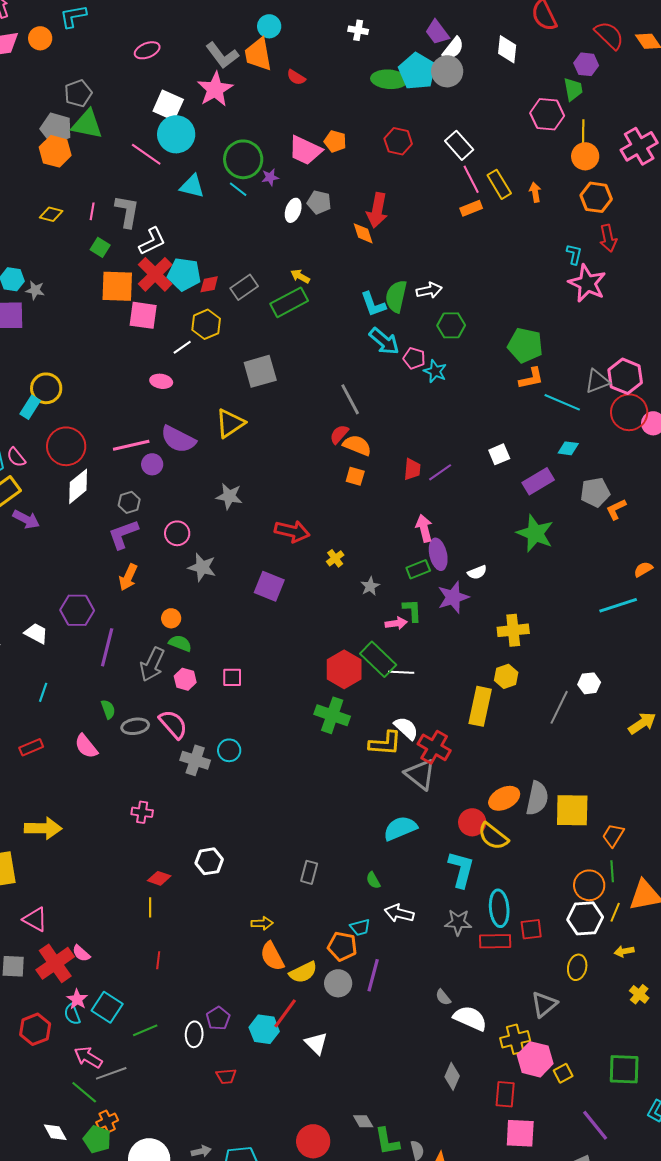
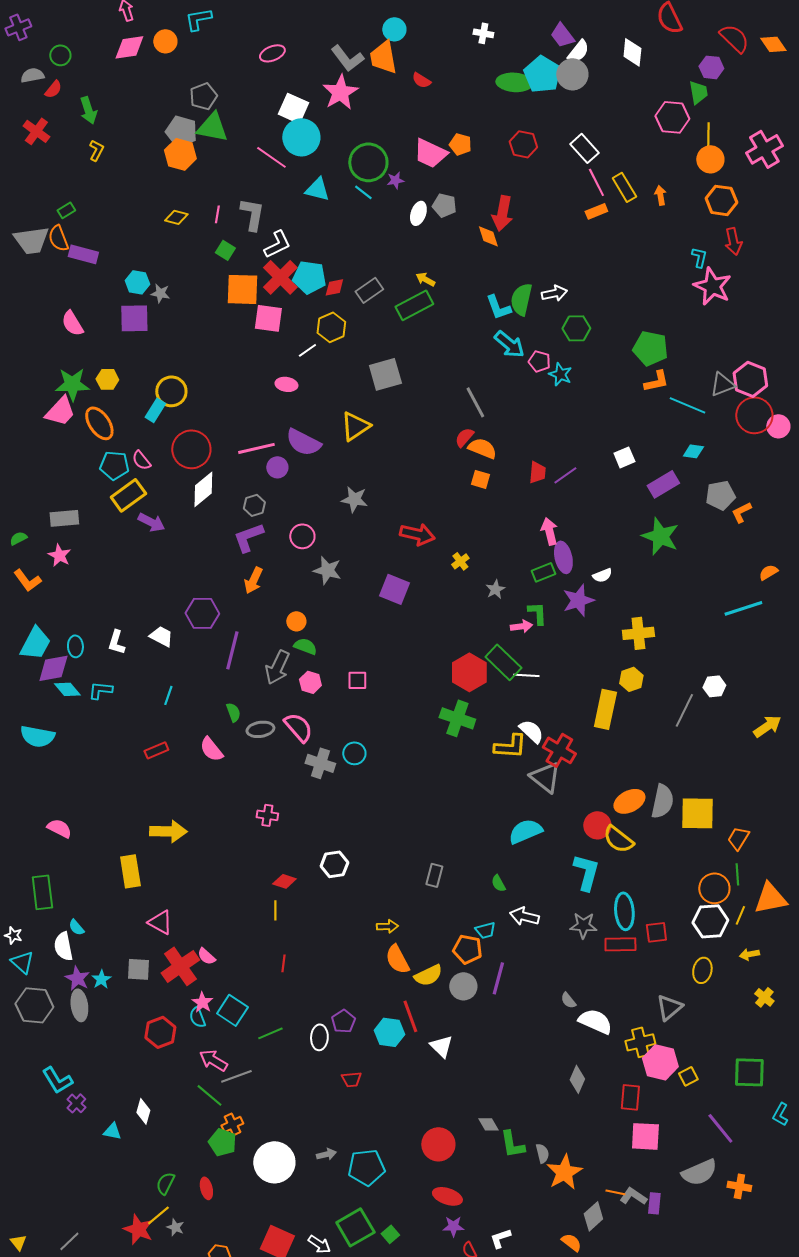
red line: (285, 1013) -> (410, 1016), turned -56
white diamond: (55, 1132) -> (143, 1111), moved, turned 45

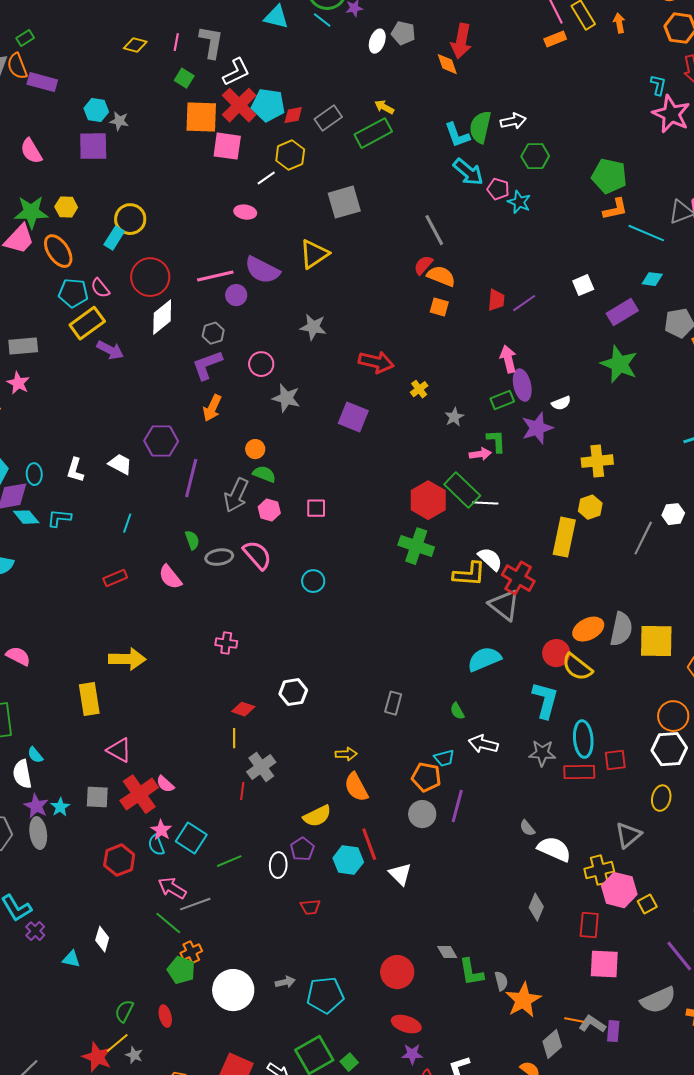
gray cross: (320, 763) -> (261, 767), moved, turned 36
yellow semicircle: (428, 975) -> (317, 816), moved

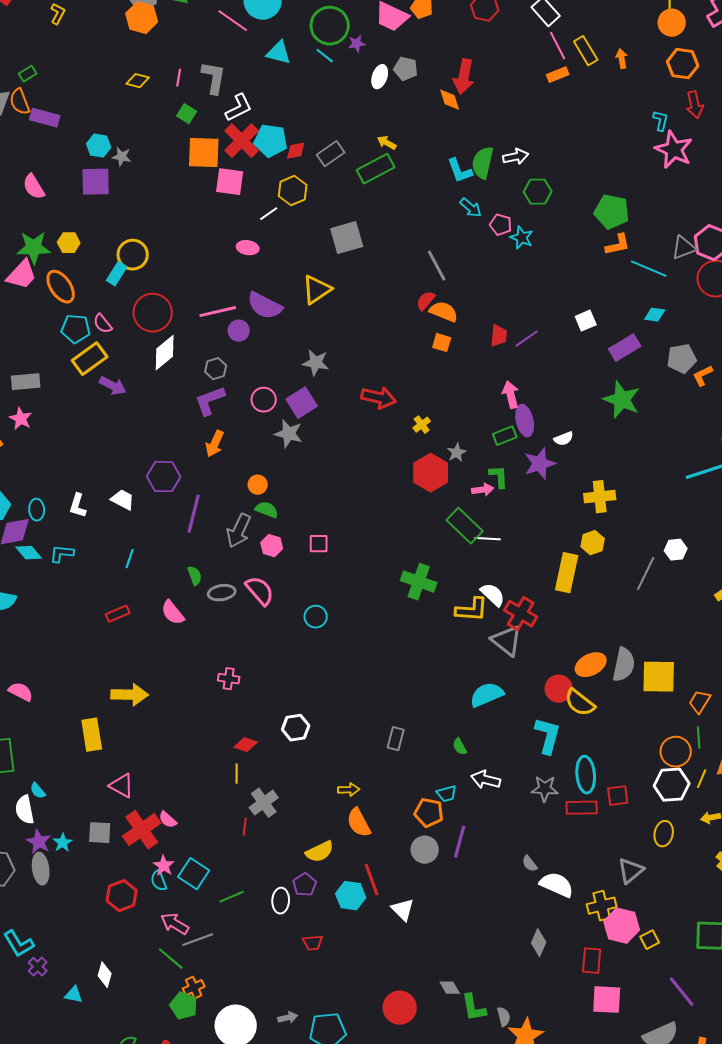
cyan arrow: (468, 172) -> (471, 208), size x0.7
purple square: (353, 417) -> (302, 403), moved, turned 36
red hexagon: (428, 500) -> (431, 473), moved

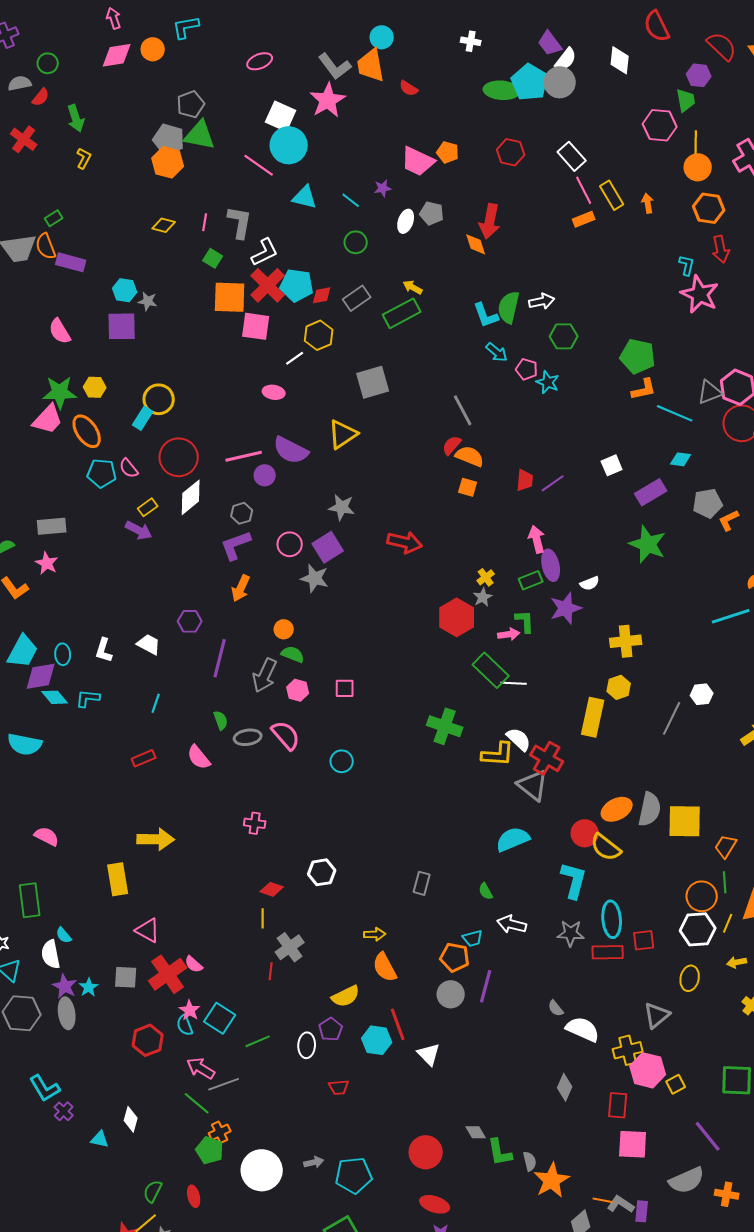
green circle: (330, 26) -> (356, 242), moved, size x0.6
yellow rectangle: (90, 359) -> (148, 507), moved, size x0.6
yellow cross: (422, 425) -> (486, 577), moved
purple hexagon: (164, 477) -> (190, 621), size x0.7

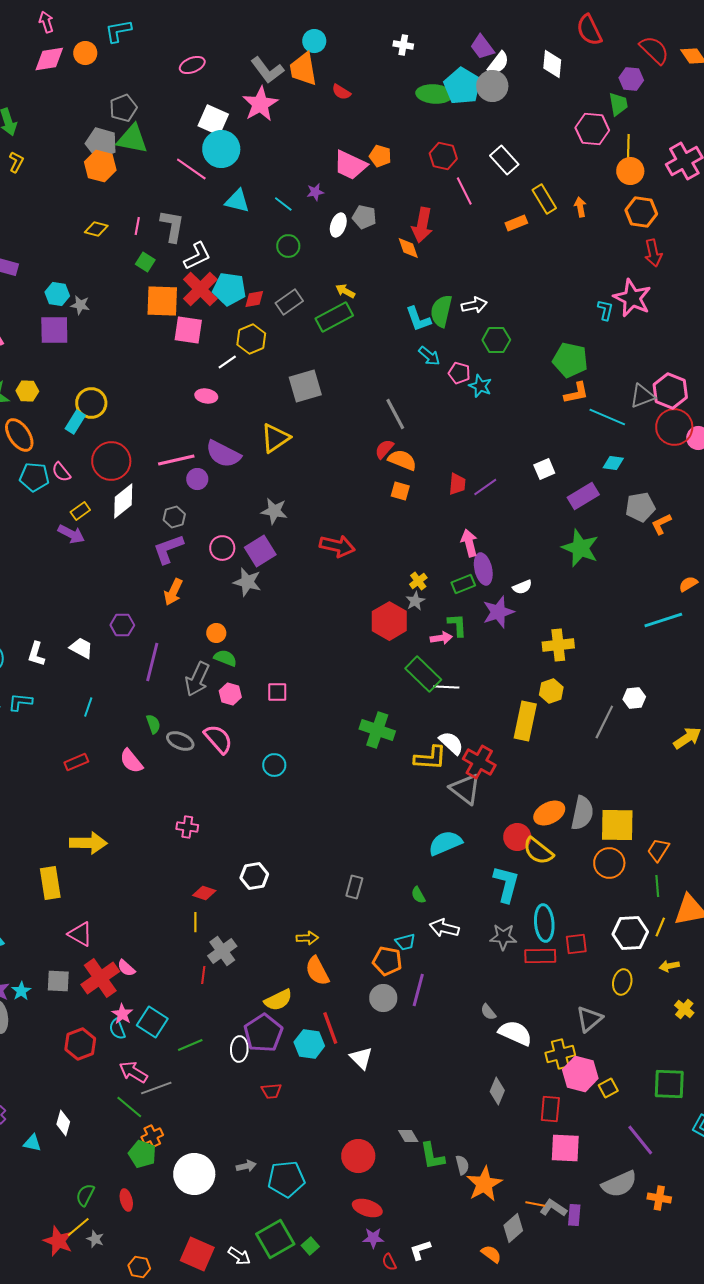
pink line: (584, 190) -> (464, 191), moved
cyan L-shape: (687, 265) -> (605, 310), moved
gray ellipse: (248, 737) -> (180, 741), turned 32
orange circle: (702, 896) -> (609, 863), moved
purple pentagon: (331, 1029) -> (263, 1033), size x1.6

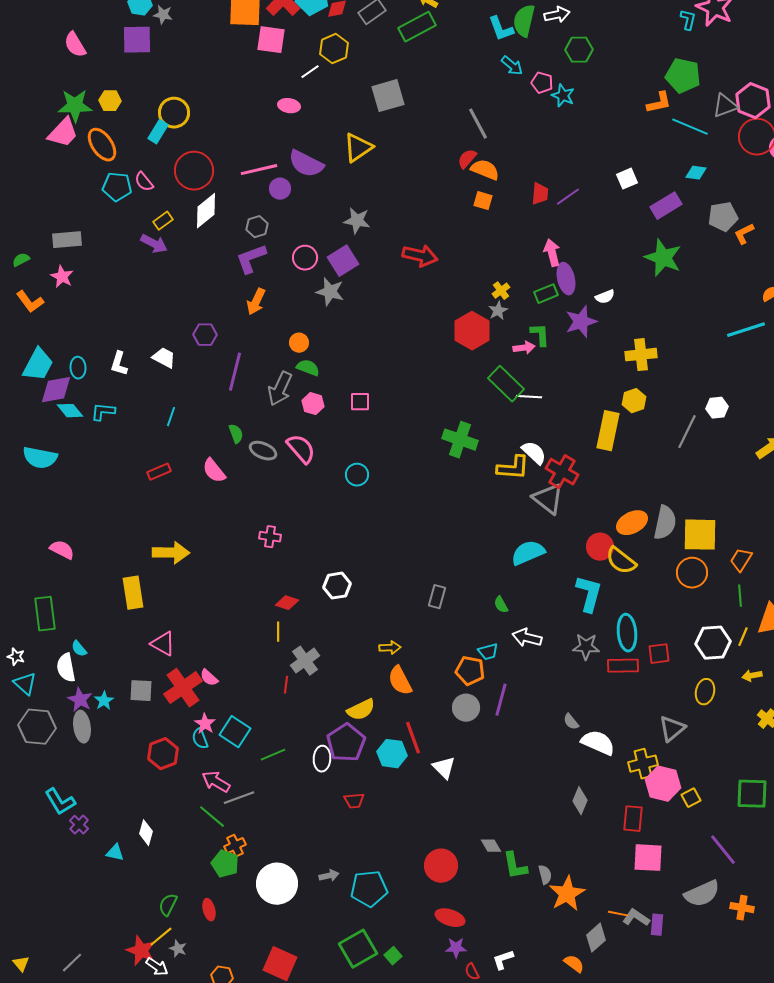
green pentagon: (570, 360) -> (683, 76), moved
white arrow: (239, 1256) -> (157, 967), moved

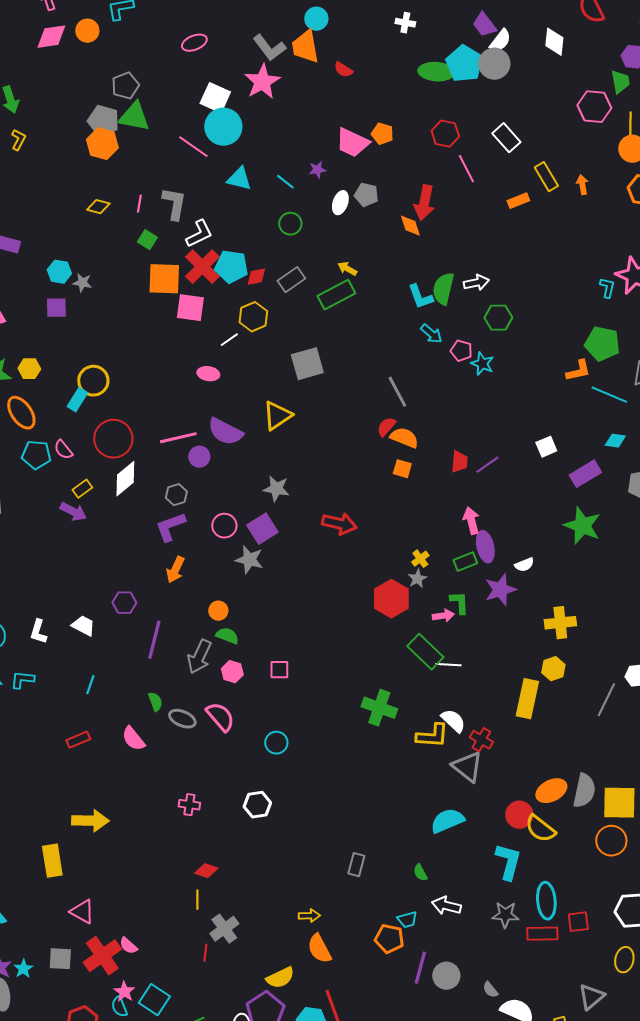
purple square: (137, 40) -> (56, 308), size x0.7
red cross: (562, 472) -> (481, 740), size x0.7
white hexagon: (337, 586) -> (257, 805), moved
gray circle: (466, 708) -> (446, 976), moved

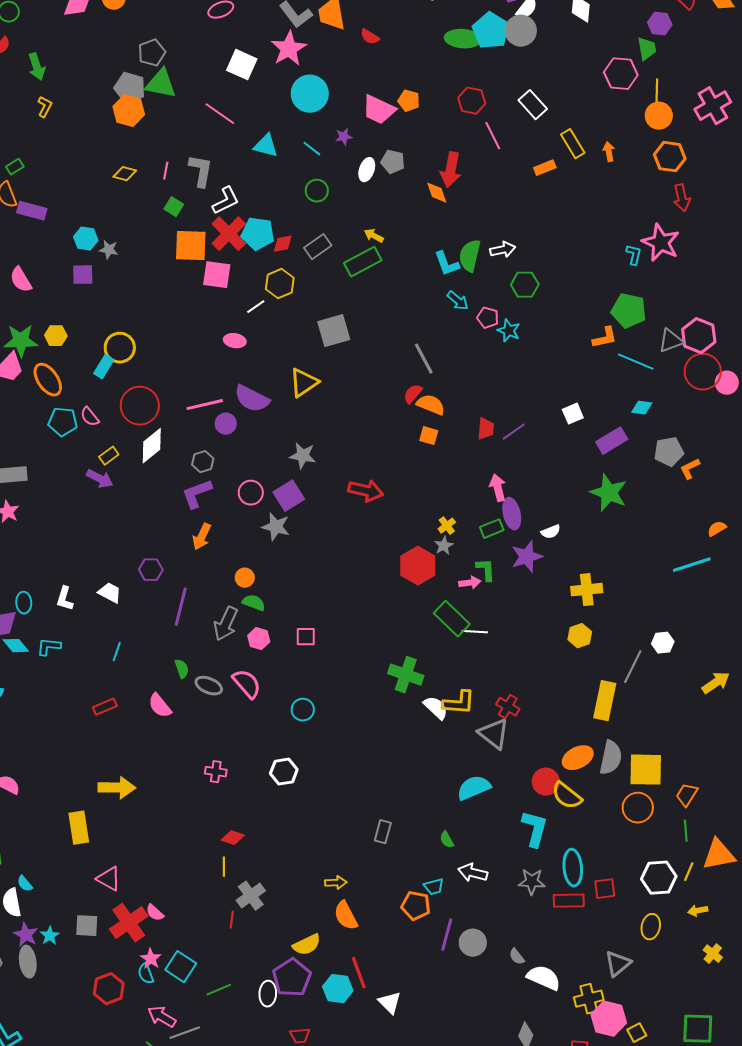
cyan circle: (223, 127) -> (310, 94), moved
yellow rectangle: (527, 699) -> (605, 701), moved
white semicircle: (453, 721) -> (436, 708), moved

